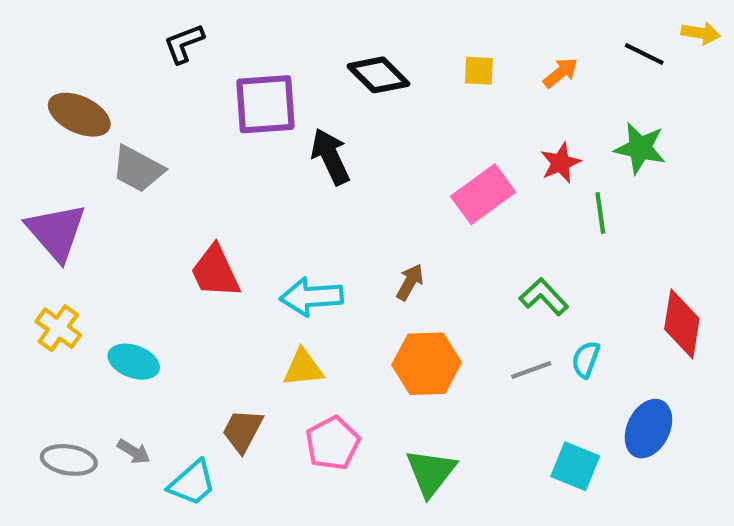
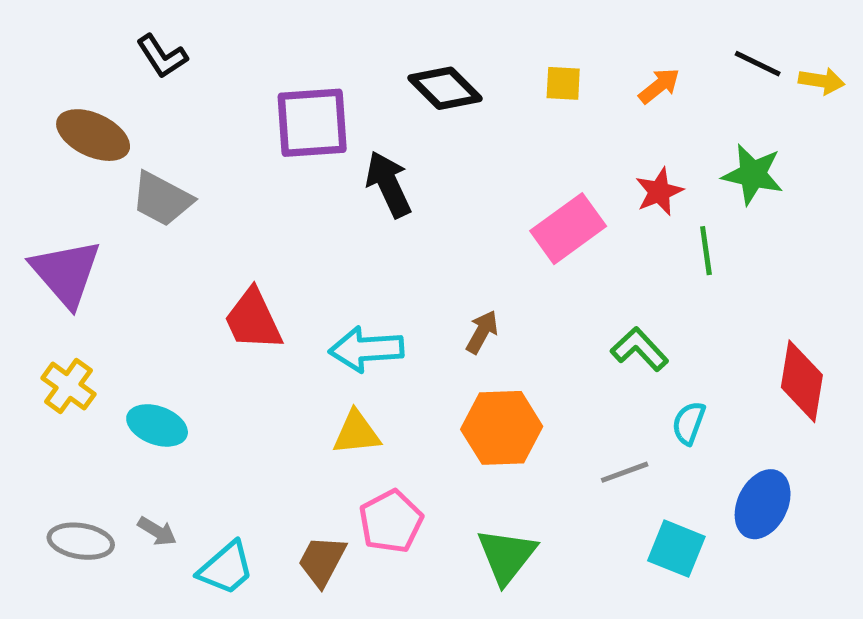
yellow arrow: (701, 33) -> (822, 81), moved
black L-shape: (184, 44) -> (162, 56), moved, turned -102
gray line: (531, 370) -> (625, 472), moved
brown trapezoid: (242, 431) -> (322, 561), moved

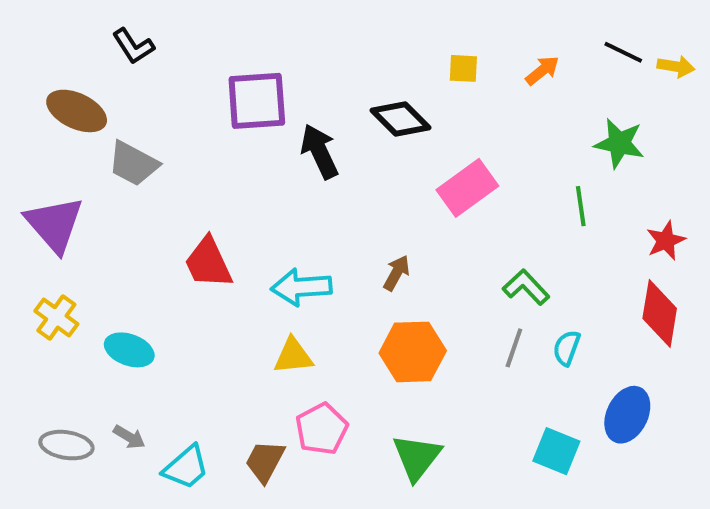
black diamond: (445, 88) -> (401, 119), moved
red star: (659, 192) -> (666, 241), moved
gray line: (625, 472) -> (514, 348), moved, turned -51

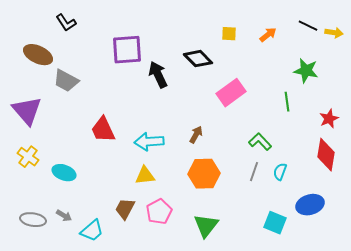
blue ellipse: (627, 415) -> (310, 205), turned 48
brown trapezoid: (265, 461) -> (125, 209), moved

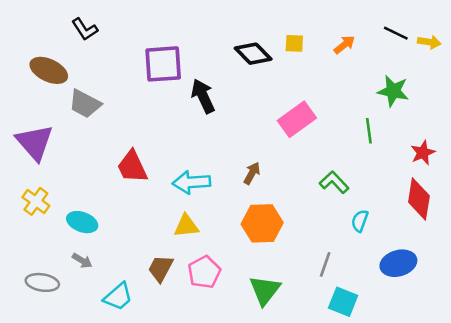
black diamond: (198, 59) -> (253, 54), moved
gray line: (254, 172) -> (325, 264), moved
gray arrow: (64, 216) -> (82, 261), moved
cyan square: (275, 223) -> (343, 302), moved

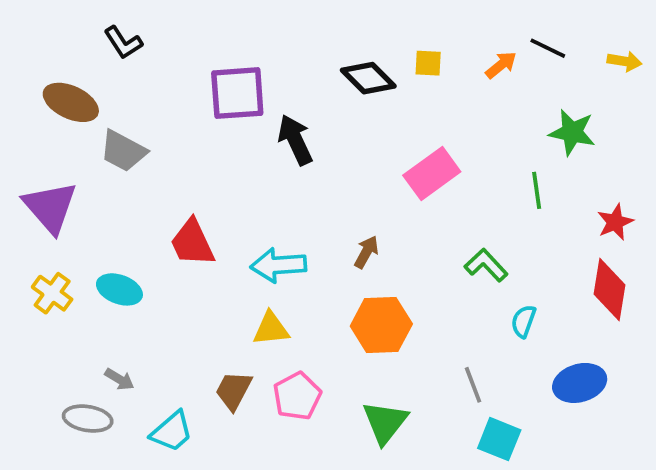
black line: (396, 33) -> (548, 48), moved
cyan ellipse: (82, 222) -> (119, 289), moved
gray line: (325, 264) -> (473, 385), turned -40
gray ellipse: (42, 282) -> (88, 419), moved

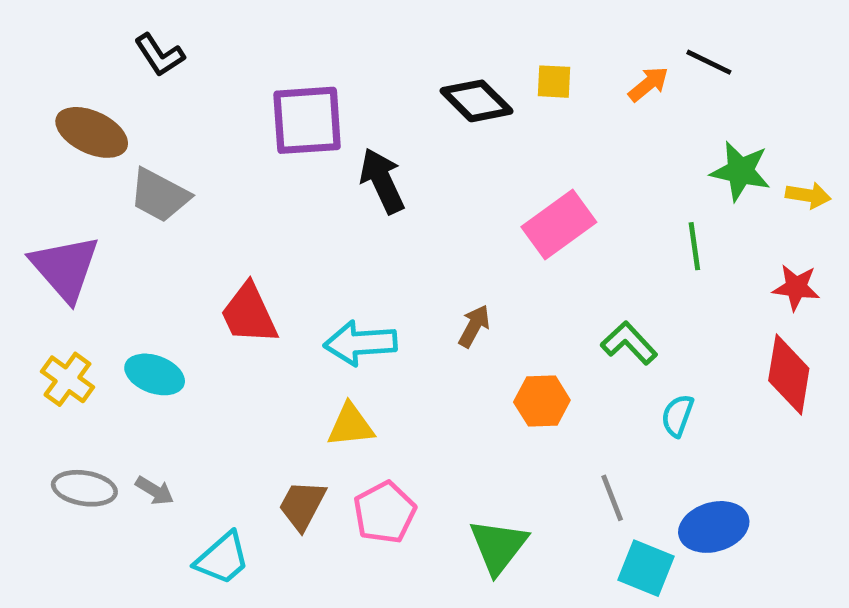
yellow arrow: (624, 61) -> (808, 195), moved
red star: (615, 222) -> (796, 287), turned 30
orange hexagon: (381, 325) -> (542, 401), moved, size x0.7
blue ellipse: (580, 383) -> (714, 527), moved
gray ellipse: (88, 419) -> (84, 488), moved

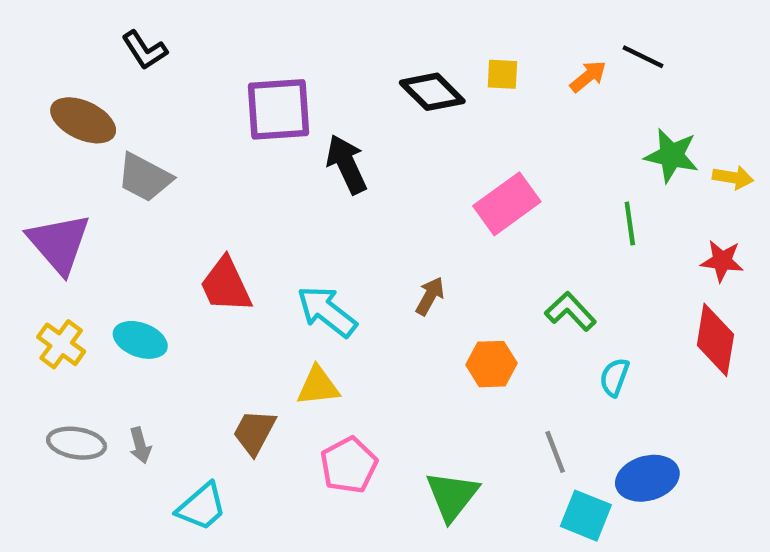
cyan arrow: (360, 343) -> (327, 311), turned 42
gray arrow: (155, 491) -> (140, 445), turned 44
brown trapezoid: (302, 505) -> (254, 432), moved

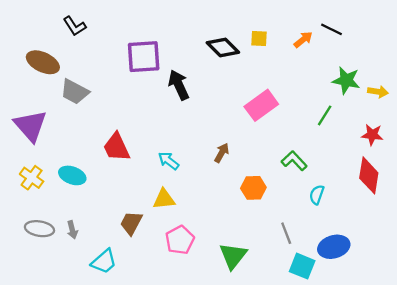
green line: (630, 224) -> (325, 115), turned 40
cyan arrow: (327, 311) -> (169, 161), size x0.7

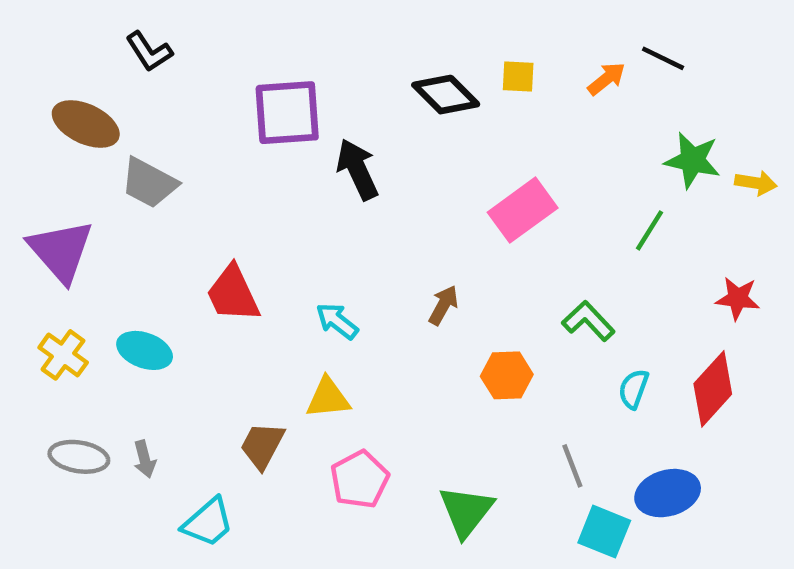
red star: (372, 135) -> (738, 298), moved
red diamond: (369, 175) -> (713, 389), moved, turned 33

